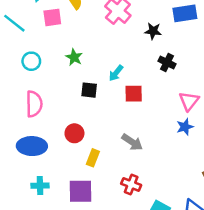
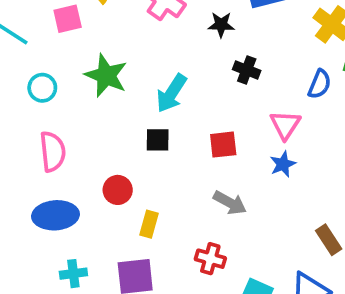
green star: (74, 57) -> (106, 76), size x1.6
cyan arrow: (116, 73) -> (171, 93), size x1.5
black square: (89, 90) -> (158, 140), moved
red square: (134, 94) -> (223, 145), moved
gray arrow: (132, 142) -> (230, 203), moved

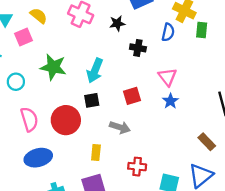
blue semicircle: (320, 84) -> (168, 32), moved
red circle: (118, 190) -> (66, 120), moved, size x1.6
gray arrow: (230, 203) -> (120, 127), moved

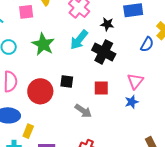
black cross: (138, 48) -> (104, 52), moved, size x1.6
cyan arrow: (95, 71) -> (79, 40), moved
yellow rectangle: (96, 152) -> (28, 131), moved

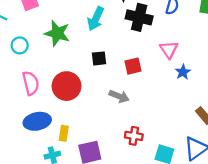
black cross: (104, 52) -> (139, 17), moved
black square: (67, 82) -> (99, 58), moved
blue star: (132, 102) -> (183, 72), moved

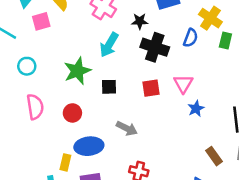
green star: (57, 33) -> (77, 71), moved, turned 30
red square: (133, 66) -> (151, 88), moved
red circle: (67, 86) -> (72, 113), size x0.6
blue ellipse: (37, 121) -> (89, 146), moved

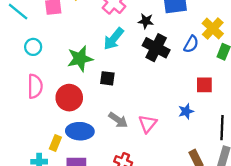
pink triangle: (183, 84) -> (148, 124), moved
red square: (151, 88) -> (204, 85), moved
red circle: (72, 113) -> (69, 98), size x1.5

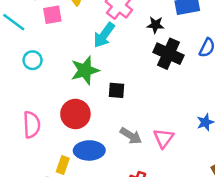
cyan arrow: (114, 39) -> (104, 35), moved
pink semicircle: (35, 86) -> (32, 125), moved

